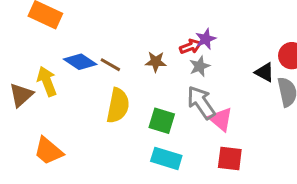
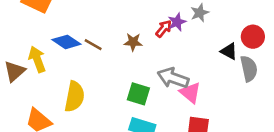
red arrow: (191, 47) -> (164, 29), turned -30
gray star: (200, 66) -> (200, 13), moved
gray arrow: (201, 103) -> (173, 78), turned -36
yellow semicircle: (118, 106) -> (74, 97), moved

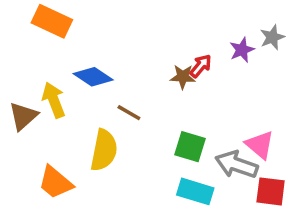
red arrow: (164, 29) -> (201, 66), moved
brown line: (93, 45) -> (129, 113), moved
gray arrow: (173, 78) -> (237, 165), moved

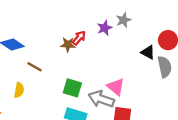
yellow semicircle: (104, 150) -> (19, 90), size x0.6

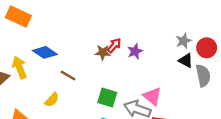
gray star: (123, 20) -> (184, 41), moved
purple star: (105, 28) -> (135, 51), moved
yellow semicircle: (19, 90) -> (52, 100), turned 32

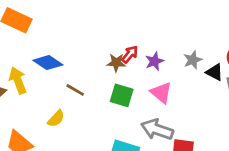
gray star: (184, 41) -> (193, 60), moved
pink triangle: (152, 96) -> (161, 93), moved
green square: (107, 97) -> (122, 95), moved

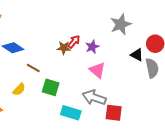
gray star: (193, 60) -> (121, 24), moved, size x1.5
green square: (122, 95) -> (51, 87), moved

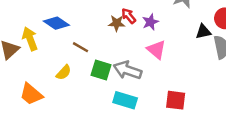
red arrow: (74, 42) -> (129, 16), turned -80
black triangle: (137, 55) -> (203, 32), turned -40
gray arrow: (94, 98) -> (127, 70), moved

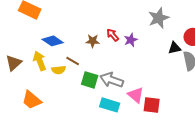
brown star: (117, 23) -> (93, 41), moved
yellow arrow: (30, 39) -> (40, 61), moved
pink triangle: (156, 50) -> (136, 95), moved
yellow semicircle: (64, 73) -> (59, 70), moved, turned 40

